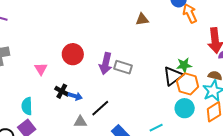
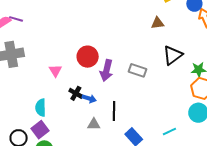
purple arrow: (106, 64) -> (106, 70), moved
black triangle: (173, 76) -> (173, 55), moved
black line: (100, 108) -> (114, 111), turned -48

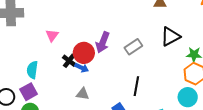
red circle: (88, 57) -> (84, 53), moved
gray rectangle: (138, 70) -> (133, 47), turned -60
black line: (114, 111) -> (136, 86), moved

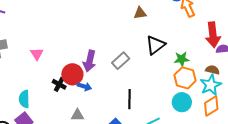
pink triangle: (52, 35) -> (37, 54), moved
blue arrow: (82, 68) -> (84, 86), moved

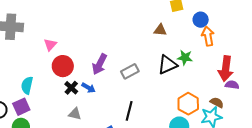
green star: (182, 59) -> (185, 58), moved
red circle: (72, 74) -> (63, 66), moved
black cross: (59, 84) -> (71, 88), moved

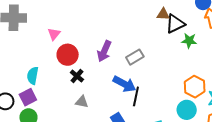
black triangle: (167, 65) -> (175, 24), moved
blue arrow: (88, 88) -> (124, 84), moved, size x1.6

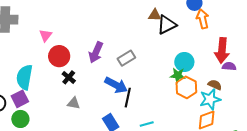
green star: (189, 41) -> (178, 75), moved
cyan semicircle: (33, 76) -> (24, 77), size x1.4
cyan circle: (187, 110) -> (184, 62), moved

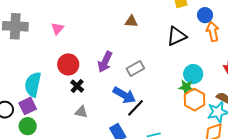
brown triangle: (155, 15) -> (131, 21), moved
pink triangle: (46, 35) -> (57, 28), moved
black line: (128, 98) -> (136, 108), turned 30

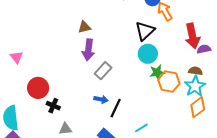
black triangle: (177, 36) -> (145, 31), moved
purple arrow: (105, 62) -> (88, 50), moved
cyan circle: (193, 74) -> (148, 54), moved
blue arrow: (124, 95) -> (101, 99), size x0.6

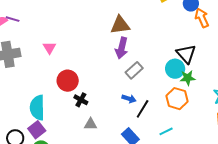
brown triangle: (84, 27) -> (120, 25), size x1.5
black triangle: (145, 31) -> (186, 54), moved, turned -35
cyan circle: (148, 54) -> (175, 69), moved
orange hexagon: (169, 82) -> (177, 99), moved

